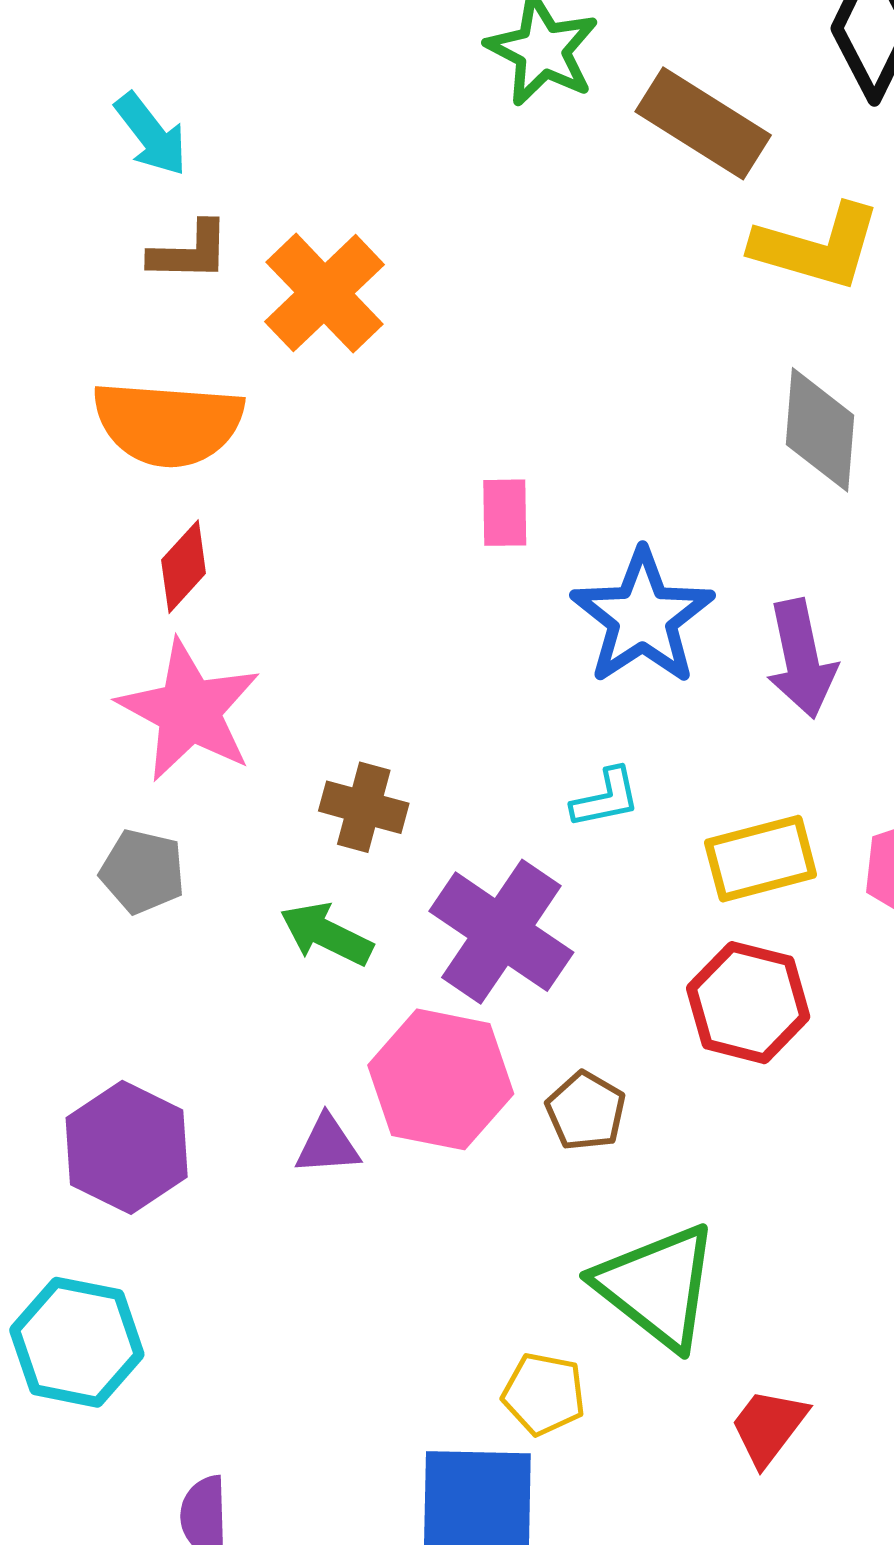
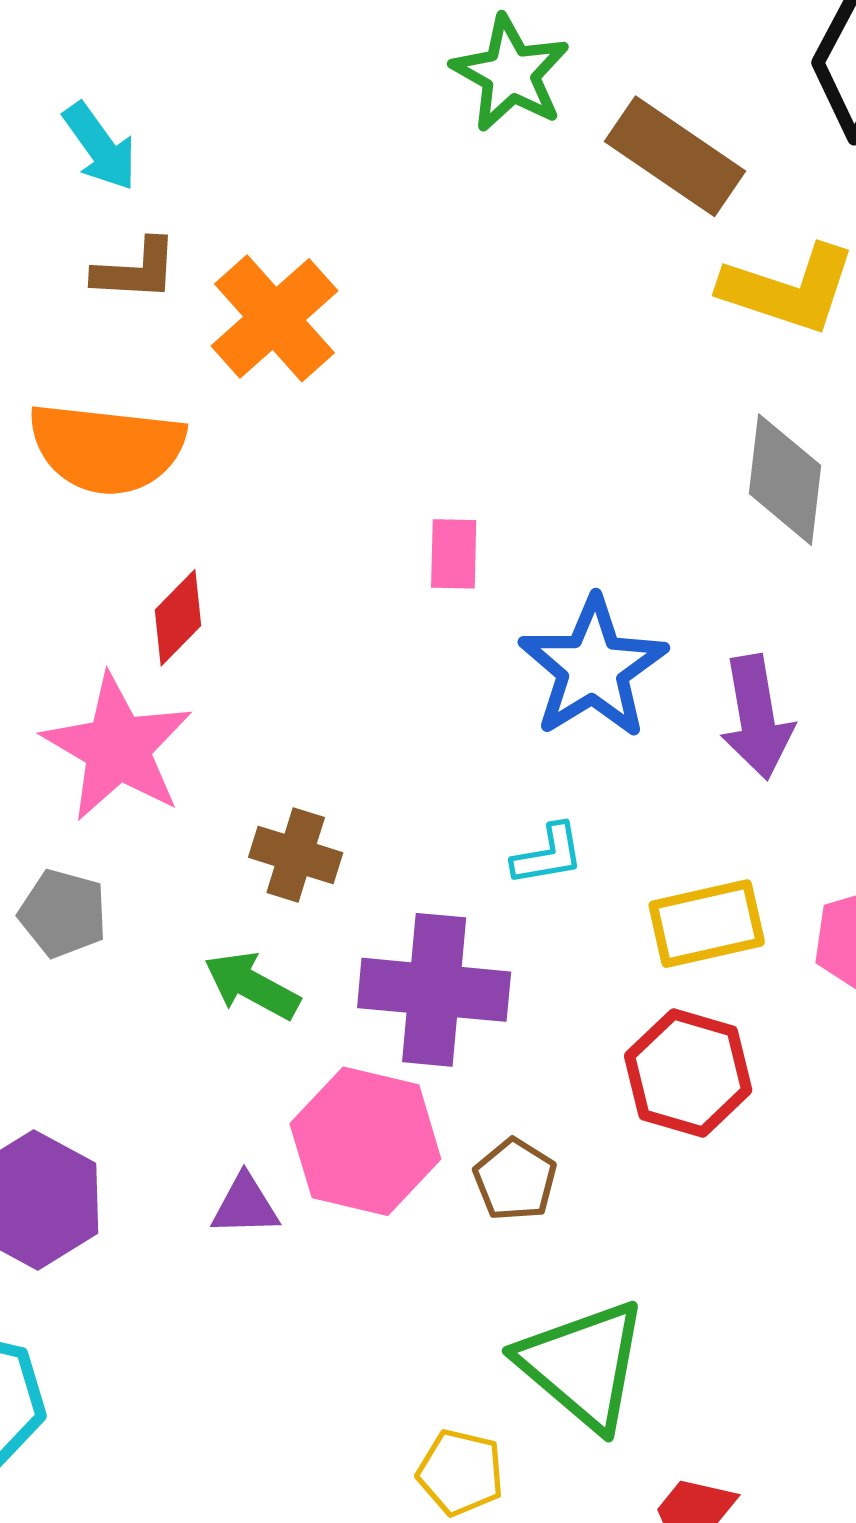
red diamond: (184, 567) -> (178, 618), moved
purple cross: (501, 932) -> (434, 990), turned -31

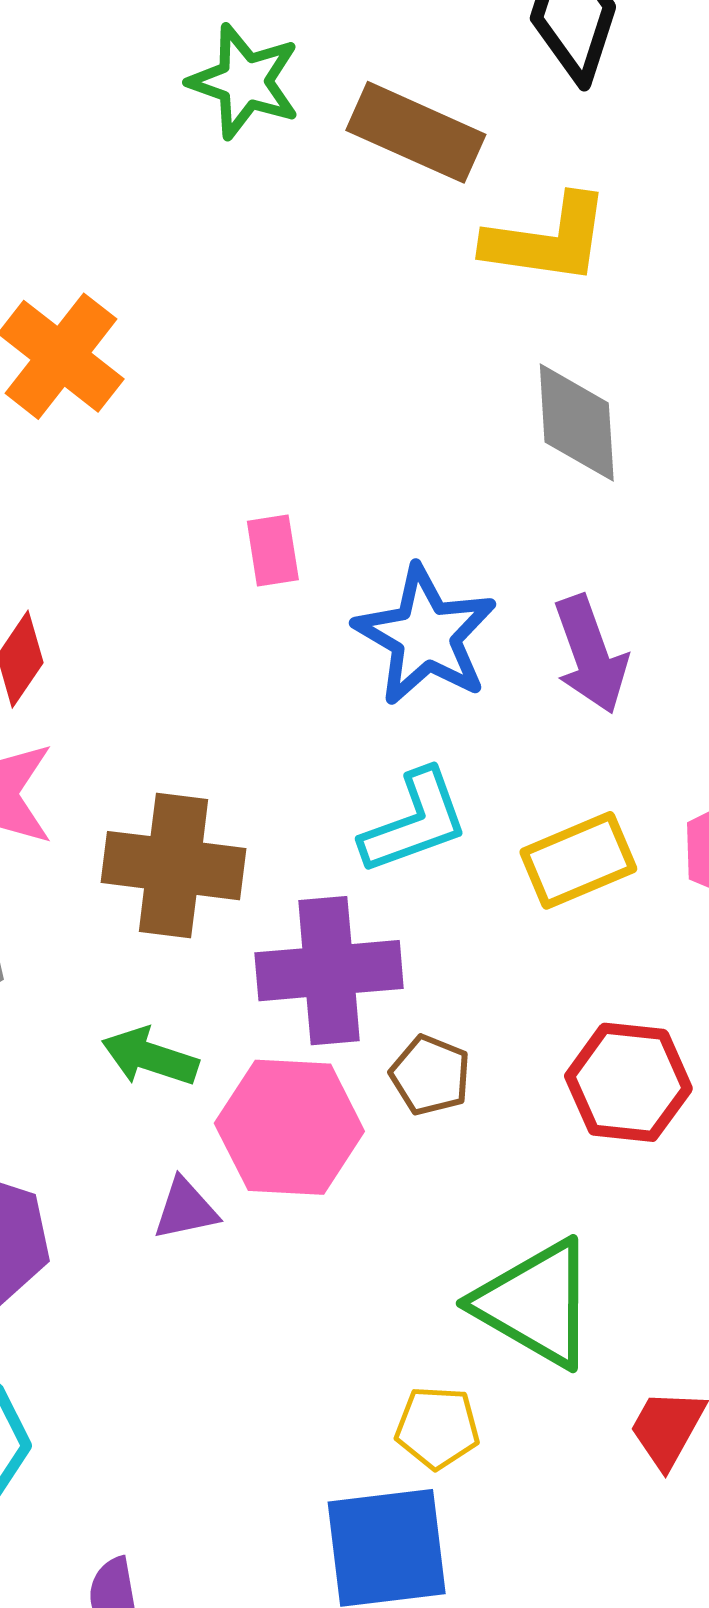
brown cross: (296, 855) -> (173, 866), size x1.6
cyan L-shape: (548, 855) -> (415, 822), size x1.6
green arrow: (252, 986) -> (150, 1057), moved
red hexagon: (688, 1073) -> (628, 1082), moved
brown pentagon: (515, 1180) -> (430, 1075), moved

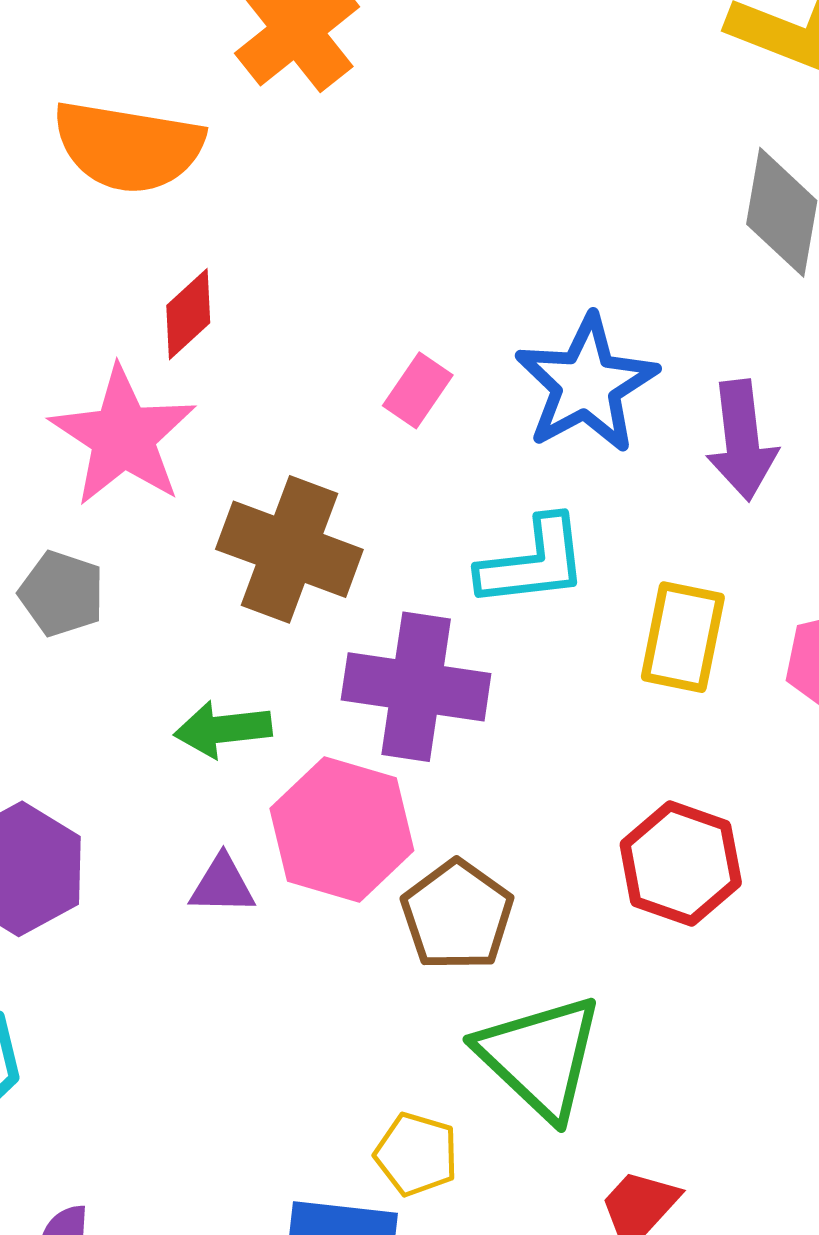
pink rectangle: (273, 550) -> (418, 390), moved, turned 30
yellow rectangle: (578, 860) -> (683, 637), turned -69
green arrow: (150, 1057) -> (223, 729), turned -38
brown pentagon: (430, 1075) -> (457, 915), moved, size x1.4

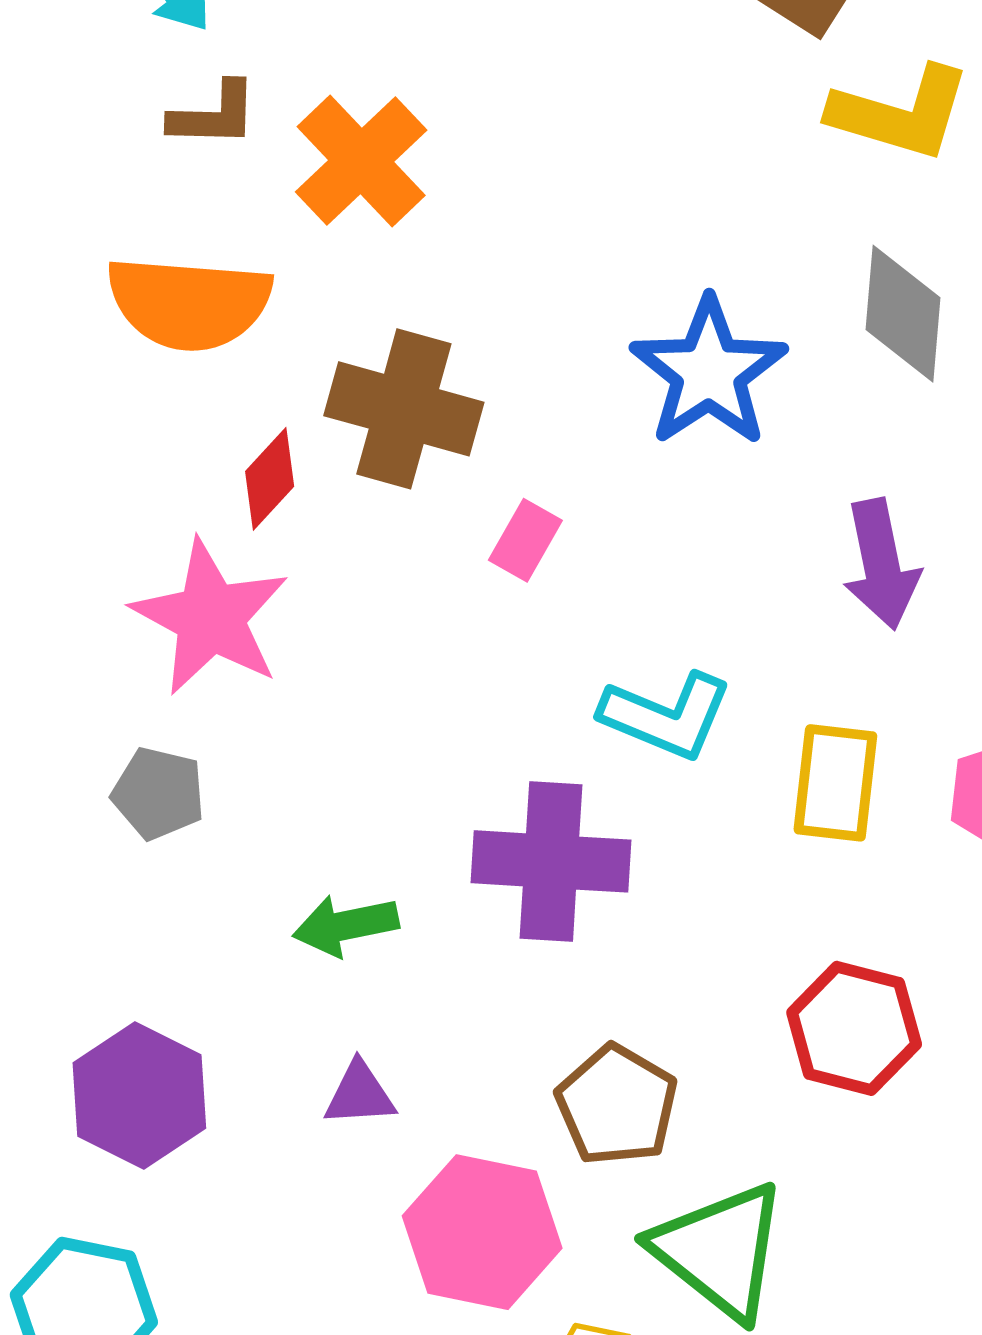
blue star: (586, 384) -> (709, 372), moved
brown cross: (289, 549) -> (404, 409), moved
cyan L-shape: (533, 562) -> (666, 716), turned 34
pink hexagon: (342, 830) -> (482, 1232), moved

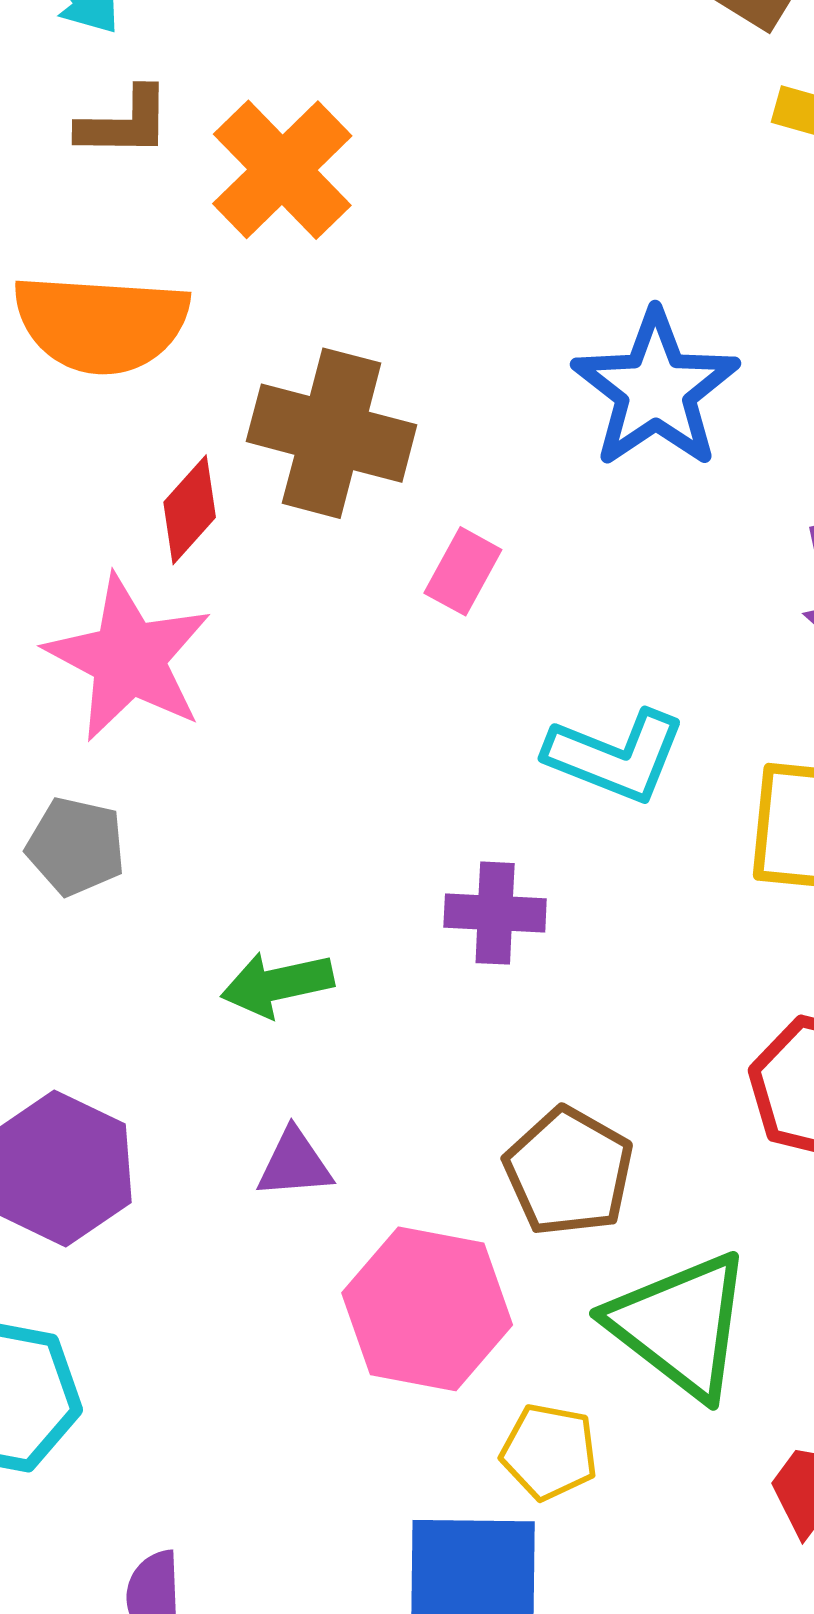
purple cross: (551, 861) -> (495, 913), size x0.6

